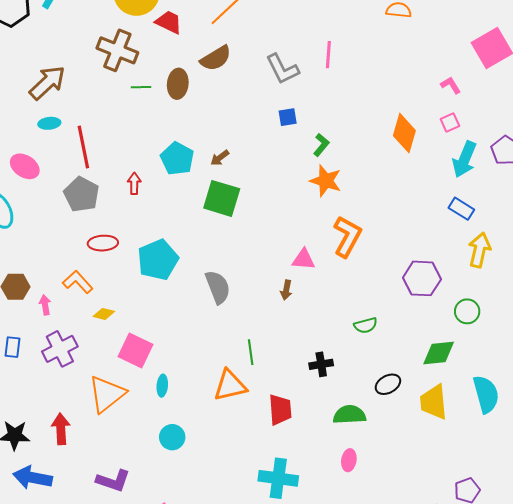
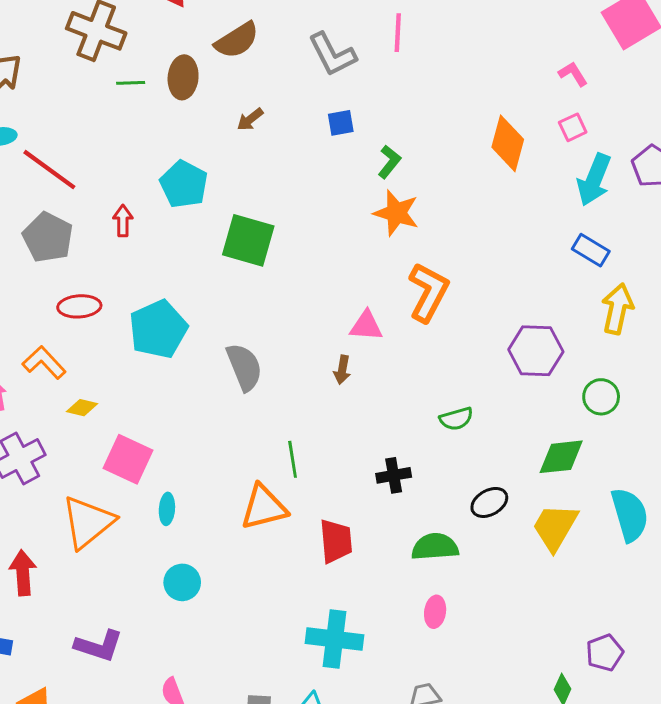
red line: (83, 147) -> (49, 170), turned -42
brown arrow: (220, 158) -> (250, 119), moved
yellow trapezoid: (434, 402) -> (555, 527), turned 36

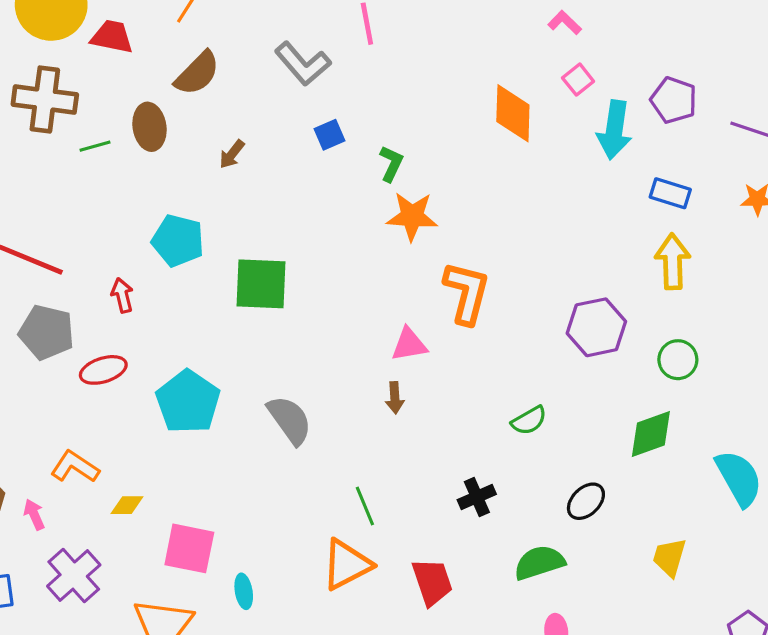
blue rectangle: (591, 250) -> (670, 193), moved
red ellipse: (79, 306) -> (103, 370), moved
yellow trapezoid: (555, 527) -> (669, 557), moved, size x0.7

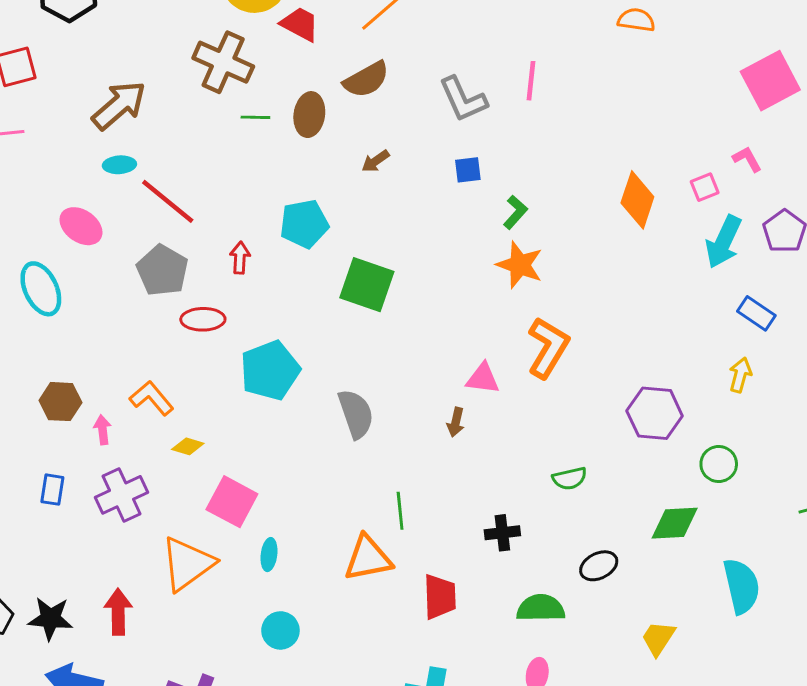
pink L-shape: (565, 22) -> (747, 159), moved
cyan pentagon: (178, 241) -> (304, 224), turned 30
yellow arrow: (673, 262) -> (740, 375), size x0.7

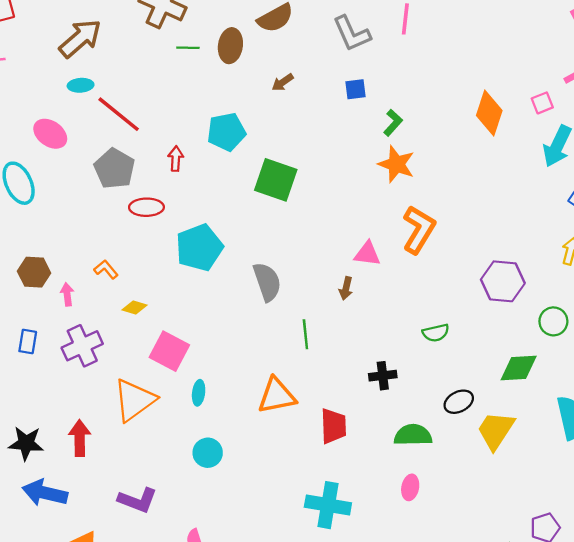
orange L-shape: (152, 398) -> (106, 269), size x0.7
green line: (400, 511) -> (305, 334), moved
yellow trapezoid: (658, 638) -> (496, 430), moved, size x1.4

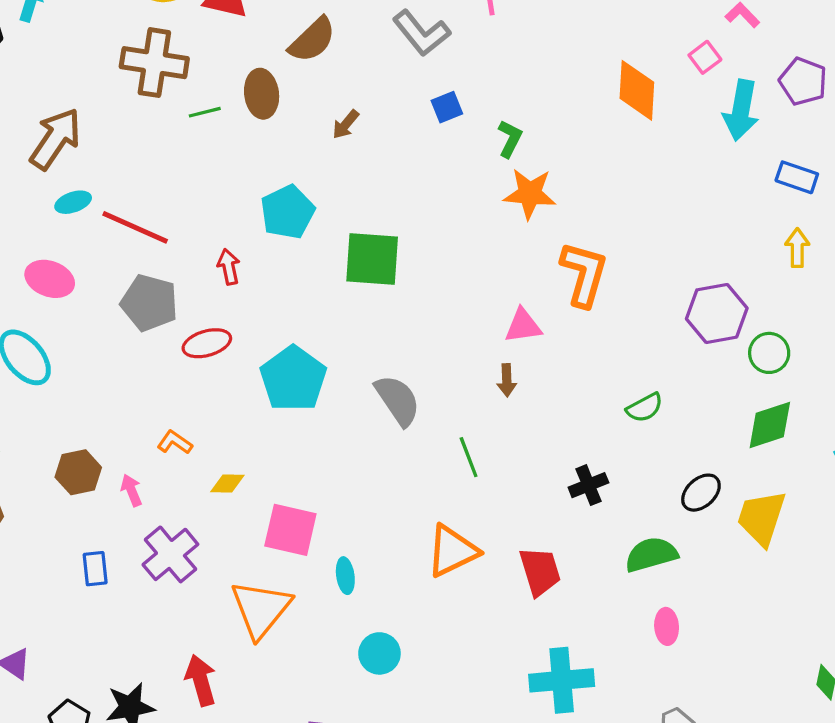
green circle: (553, 321) -> (769, 353), moved

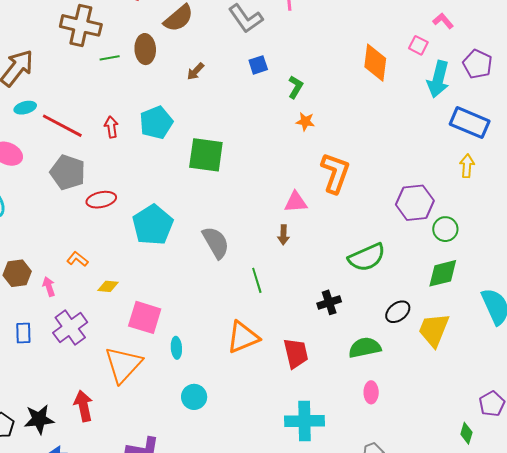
pink square: (705, 57) -> (418, 45), turned -30
blue rectangle: (797, 177) -> (470, 123), size x1.5
orange star: (530, 194) -> (305, 121), size x0.6
red arrow: (229, 267) -> (111, 127), moved
green semicircle: (645, 408) -> (367, 257), size x1.6

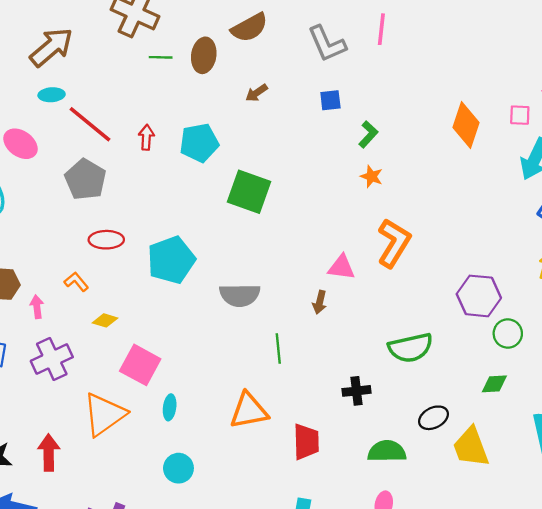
pink square: (418, 45) -> (520, 115), turned -36
red ellipse: (101, 200) -> (106, 240), moved
gray semicircle: (216, 243) -> (240, 295), turned 108
green diamond: (443, 273) -> (494, 384), size x0.7
yellow trapezoid: (434, 330) -> (471, 447), turned -54

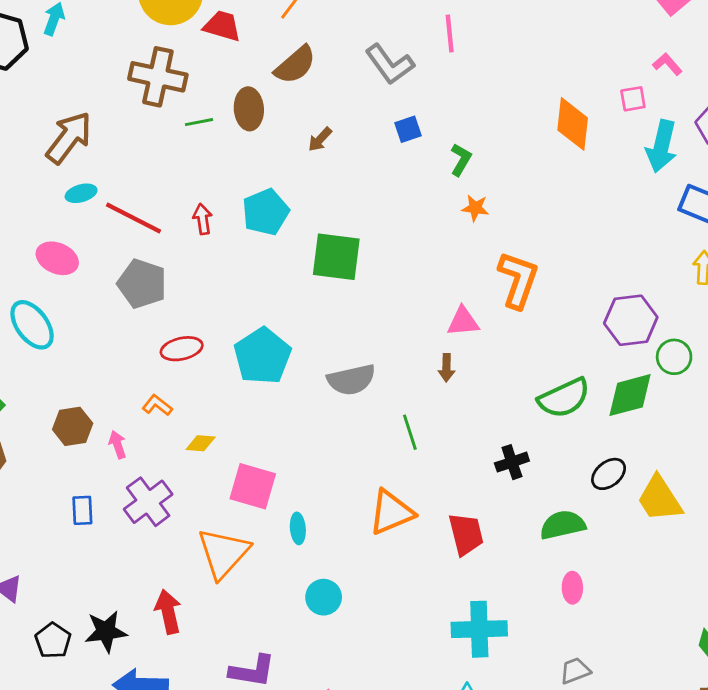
green diamond: (494, 384) -> (630, 395), moved, size x1.6

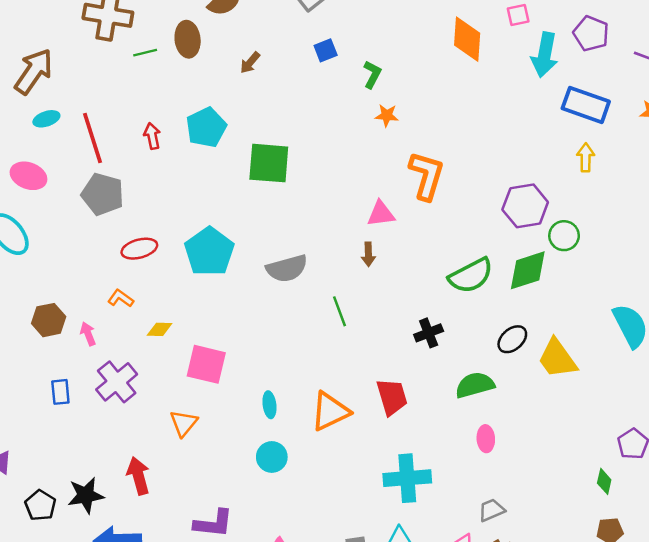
red line: (133, 218) -> (93, 138), turned 48
orange triangle: (391, 512) -> (330, 411), moved
cyan ellipse: (298, 528) -> (269, 405), moved
orange triangle: (223, 553) -> (184, 423), size x0.6

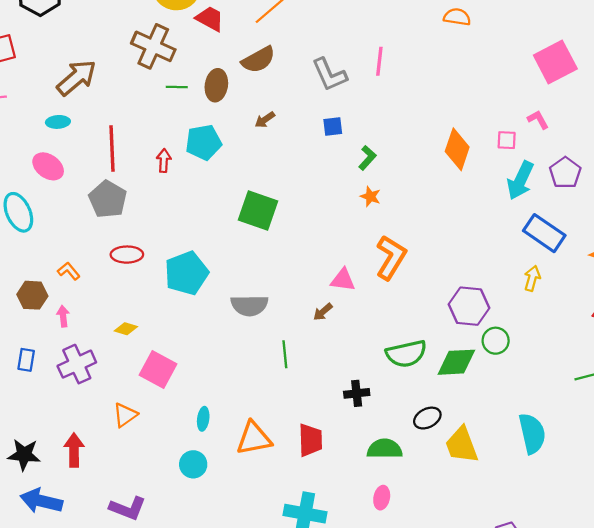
cyan ellipse: (46, 119) -> (58, 122), moved
cyan pentagon: (206, 127) -> (204, 142), moved
brown arrow: (368, 254) -> (323, 312), turned 36
orange L-shape: (121, 298) -> (69, 271), moved

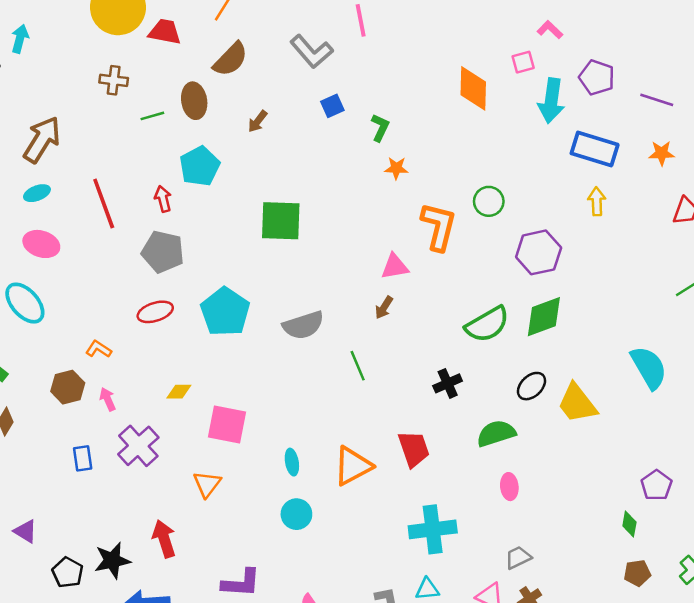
brown cross: (153, 46) -> (114, 80), size x0.6
gray pentagon: (108, 199) -> (163, 252), moved
green circle: (496, 341) -> (489, 201), moved

